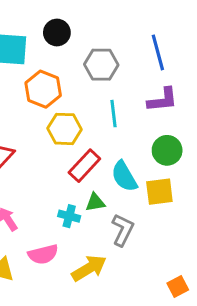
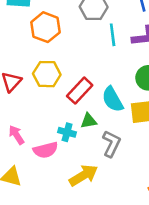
cyan line: (114, 114) -> (113, 35), moved
yellow hexagon: (65, 129) -> (47, 74), moved
pink semicircle: (43, 254) -> (46, 150), moved

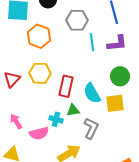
red rectangle: (80, 91) -> (66, 86), turned -30

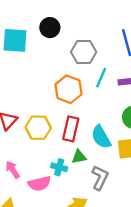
orange hexagon: (39, 36) -> (68, 89), moved
cyan line: (92, 42) -> (101, 78), turned 30
yellow hexagon: (40, 73) -> (38, 128), moved

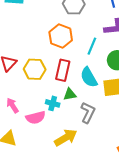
cyan line: (101, 78) -> (92, 46), moved

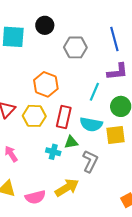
orange hexagon: (61, 36) -> (46, 84), moved
cyan semicircle: (89, 77) -> (91, 124), turned -50
pink semicircle: (36, 118) -> (35, 197), moved

